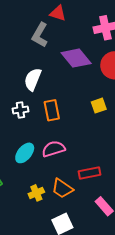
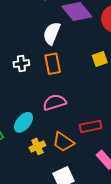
white semicircle: (33, 79) -> (52, 33), moved
cyan ellipse: (25, 153) -> (24, 122), moved

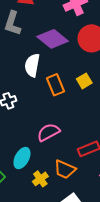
orange rectangle: (53, 64) -> (55, 85), moved

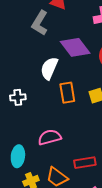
cyan ellipse: (22, 158) -> (18, 156), turned -35

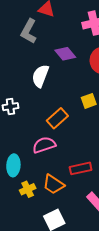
purple diamond: (75, 47) -> (65, 54), size x0.7
orange rectangle: (67, 93) -> (57, 118), moved, turned 60

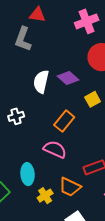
purple diamond: (65, 54) -> (68, 78), moved
pink semicircle: (44, 145) -> (55, 149), turned 50

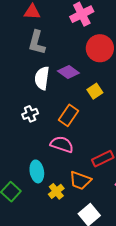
gray L-shape: (23, 39) -> (37, 43), moved
white cross: (16, 116) -> (30, 114), moved

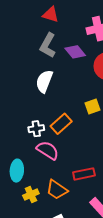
purple diamond: (68, 72) -> (75, 52), moved
white cross: (30, 114) -> (36, 129), moved

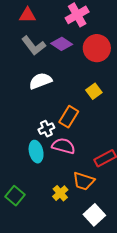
gray L-shape: (48, 45) -> (34, 46), turned -50
white semicircle: (44, 81) -> (40, 81), turned 65
cyan ellipse: (17, 171) -> (36, 152), moved

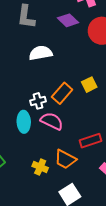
gray L-shape: (34, 46) -> (26, 17), moved, turned 35
yellow square: (94, 91) -> (89, 85), moved
yellow cross: (60, 193) -> (40, 167), turned -35

